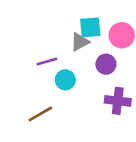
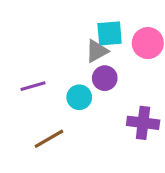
purple line: (47, 61) -> (33, 86), moved
purple circle: (106, 64) -> (105, 78), moved

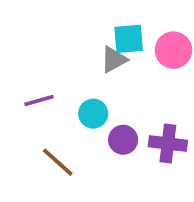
purple circle: (105, 78) -> (123, 140), moved
brown line: (49, 139) -> (58, 162), turned 72

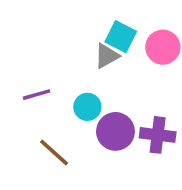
cyan square: (129, 39) -> (121, 37), turned 32
purple circle: (123, 140) -> (115, 131), size x1.4

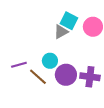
purple line: (37, 95) -> (19, 65), moved
brown line: (54, 152) -> (38, 77), moved

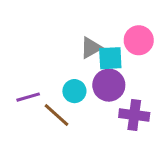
cyan square: (69, 21) -> (110, 58), moved, turned -30
purple circle: (66, 75) -> (109, 85), moved

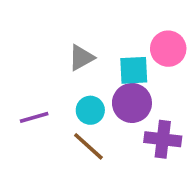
gray triangle: (91, 48) -> (81, 58), moved
brown line: (56, 115) -> (88, 146), moved

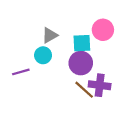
cyan circle: (90, 110) -> (43, 55), moved
brown line: (88, 146) -> (84, 90), moved

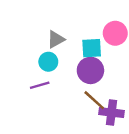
purple line: (21, 72) -> (40, 85), moved
purple cross: (100, 85) -> (112, 113), moved

